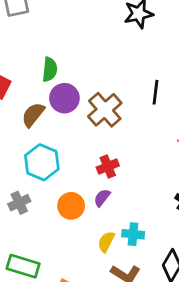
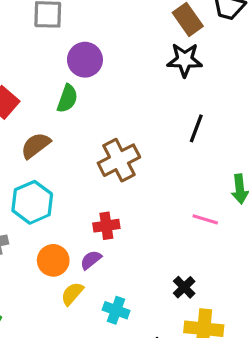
black line: (155, 92) -> (196, 128), moved
purple circle: (64, 98) -> (85, 60), moved
yellow semicircle: (106, 242) -> (72, 294), moved

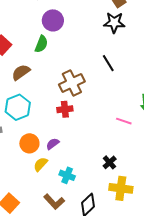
black line: (196, 128) -> (108, 63), moved, turned -54
red cross: (106, 226) -> (65, 109), moved

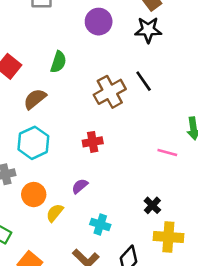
purple circle: (53, 20) -> (99, 22), moved
brown cross: (72, 83) -> (110, 92), moved
orange circle: (29, 143) -> (34, 195), moved
yellow semicircle: (41, 164) -> (55, 213), moved

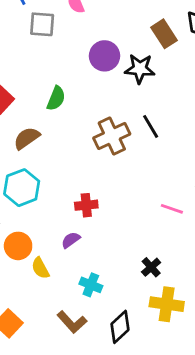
black star: (148, 30) -> (140, 69), moved
red cross: (93, 142) -> (86, 205), moved
yellow semicircle: (55, 213) -> (40, 268), turned -72

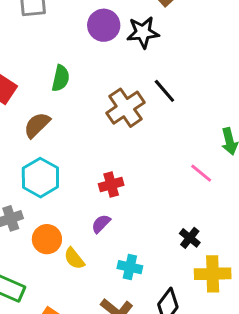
pink line: (172, 209) -> (201, 173), turned 30

